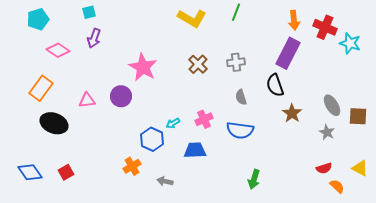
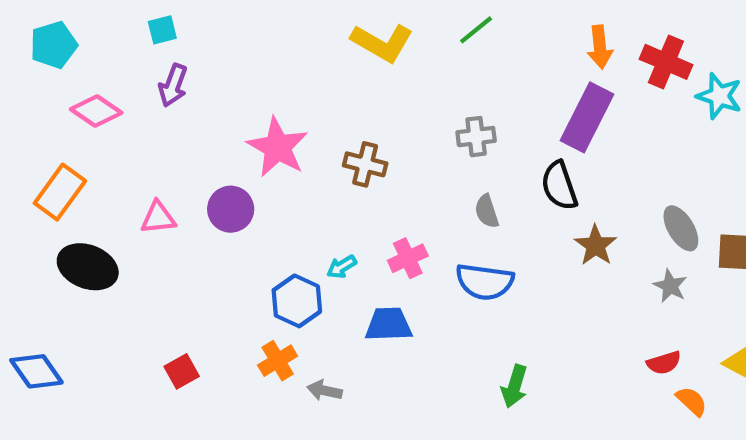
green line: (236, 12) -> (476, 30), turned 30
brown cross: (198, 64) -> (365, 164), moved, turned -30
orange cross: (132, 166) -> (278, 361), moved
red square: (66, 172) -> (182, 371), moved

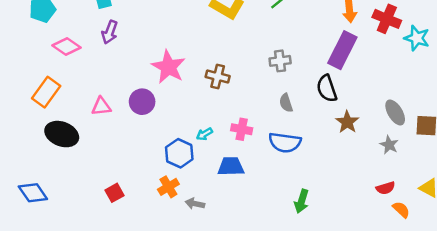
pink cross: (408, 258) -> (242, 129), turned 36

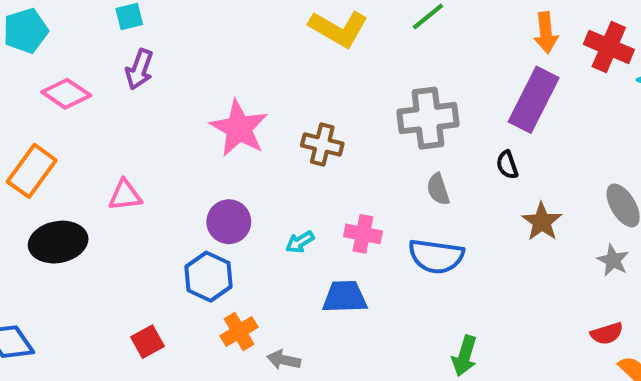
gray cross: (280, 61) -> (428, 118), size x1.6
black semicircle: (327, 88) -> (507, 165), size x0.6
purple circle: (142, 102) -> (229, 222), moved
black ellipse: (62, 134) -> (58, 242), turned -32
blue hexagon: (179, 153) -> (208, 277), moved

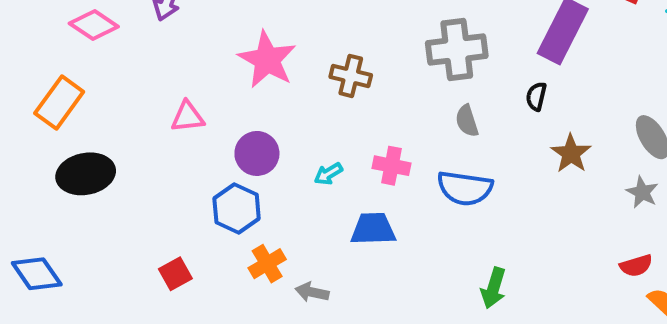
black semicircle: (507, 165) -> (536, 96), turned 32
pink triangle: (125, 195) -> (188, 117), moved

